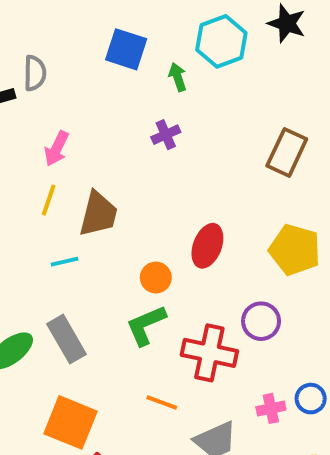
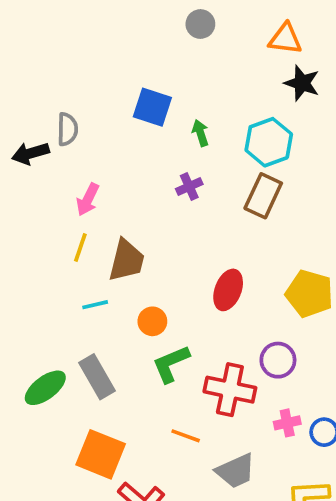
cyan hexagon: (221, 41) -> (269, 142), moved
brown rectangle: (287, 152) -> (263, 196), moved
orange circle: (156, 278) -> (152, 321), moved
pink cross: (271, 408) -> (287, 423), moved

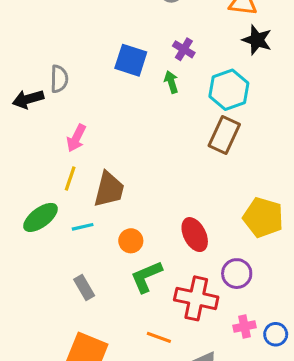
purple cross: (189, 187) -> (184, 49), moved, turned -35
red ellipse: (228, 290) -> (195, 235), moved, turned -48
gray rectangle: (97, 377) -> (84, 288), size x0.7
green ellipse: (45, 388) -> (40, 217), moved

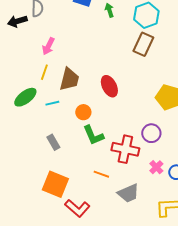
red ellipse: (195, 235) -> (109, 86), moved
green L-shape: (146, 277) -> (93, 135), turned -90
pink cross: (245, 326) -> (156, 167), turned -32

